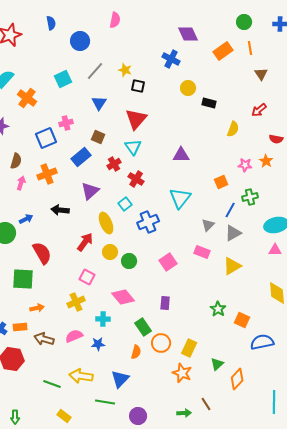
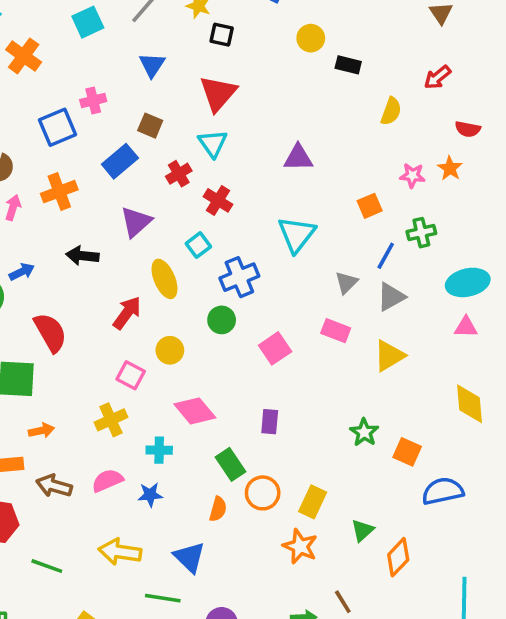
yellow circle: (110, 252) -> (170, 350), moved
green circle: (129, 261) -> (222, 320), moved
blue triangle: (120, 379) -> (189, 557), turned -30
green line: (52, 384) -> (47, 566), moved

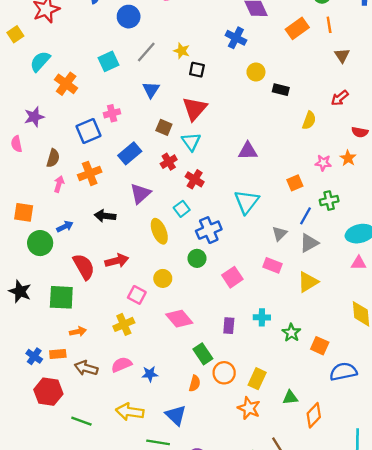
brown square: (150, 126) -> (164, 127), moved
red arrow: (127, 313) -> (117, 261), moved, turned 40
cyan cross: (159, 450) -> (262, 317), moved
green triangle: (362, 530) -> (290, 398), turned 35

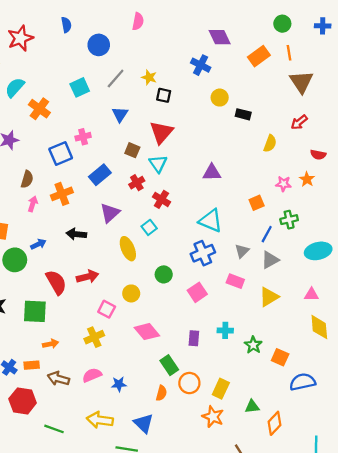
brown triangle: (342, 55) -> (301, 82), size x1.6
cyan triangle: (247, 202) -> (211, 221), turned -45
blue cross: (209, 230) -> (203, 253), moved
pink triangle: (359, 263) -> (311, 295), moved

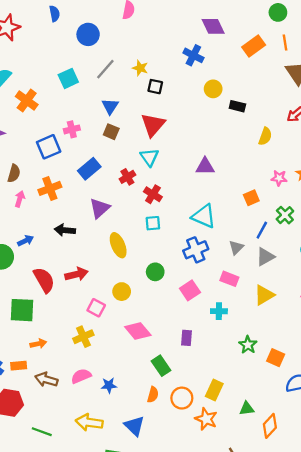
brown square: (132, 150) -> (111, 132), moved
green cross: (289, 220) -> (285, 215), turned -30
cyan square: (149, 227) -> (153, 223), moved, turned 32
cyan cross: (225, 330) -> (219, 311), moved
orange circle: (189, 383) -> (182, 398), moved

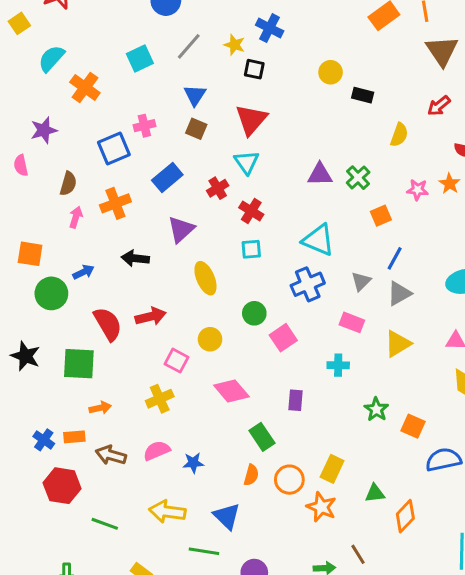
blue cross: (193, 55) -> (270, 28), moved
green cross: (285, 215) -> (358, 178), moved
pink square: (190, 290) -> (283, 338), moved

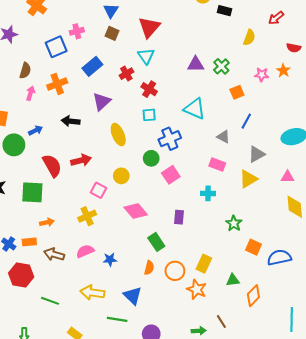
gray triangle: (361, 281) -> (223, 137), turned -48
blue cross: (308, 284) -> (170, 139), moved
gray triangle: (399, 293) -> (257, 154), moved
orange square: (413, 426) -> (253, 247), moved

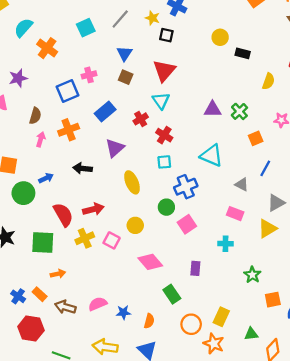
yellow cross: (87, 216) -> (85, 238), moved
orange rectangle: (29, 242) -> (40, 294), turned 48
orange square: (253, 247) -> (273, 300), turned -35
orange semicircle: (149, 268) -> (149, 321), moved

